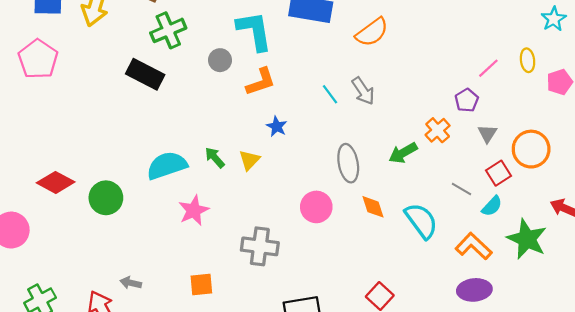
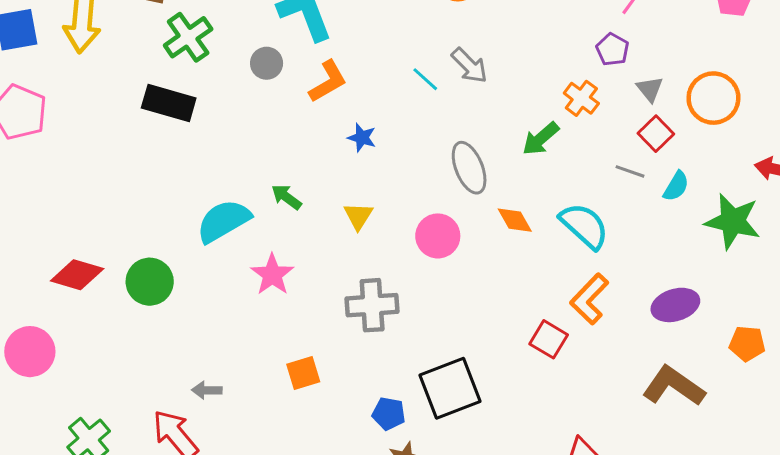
yellow triangle: (249, 160) -> (358, 216), moved
red square: (498, 173) -> (656, 134), moved
orange L-shape: (474, 246) -> (589, 299), moved, turned -78

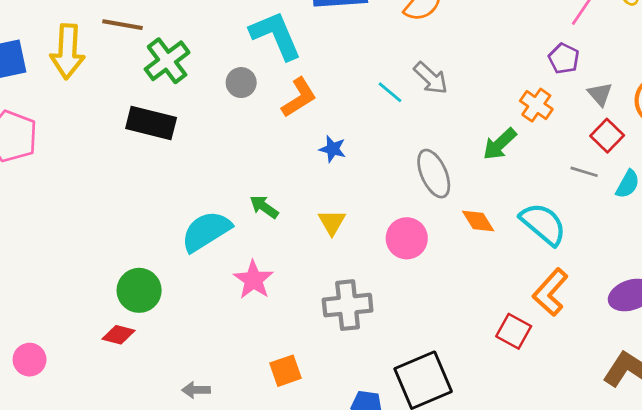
red diamond: (77, 275) -> (118, 335), moved, size x0.7
pink circle: (30, 352) -> (30, 360), size x0.7

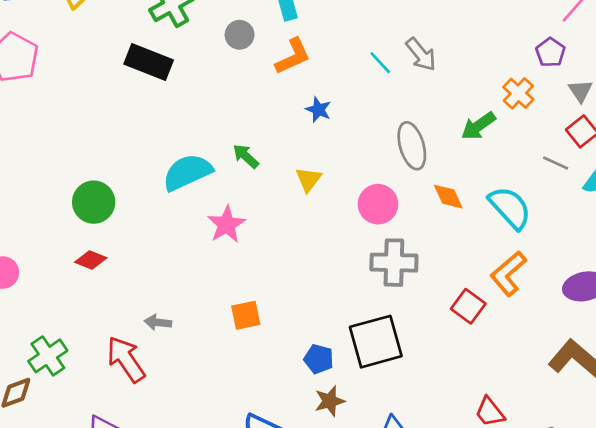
green circle: (139, 290) -> (94, 202), moved
gray cross: (348, 305) -> (394, 263), moved

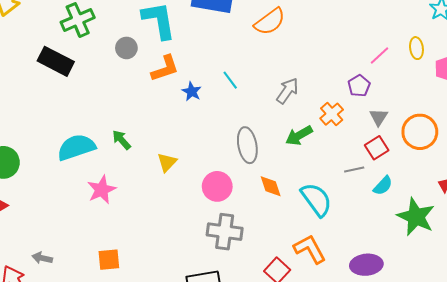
gray arrow: (421, 54) -> (287, 91), moved, turned -112
blue star: (318, 110) -> (192, 92), moved
gray line: (556, 163) -> (354, 169), turned -42
orange L-shape: (508, 274) -> (310, 249), turned 96

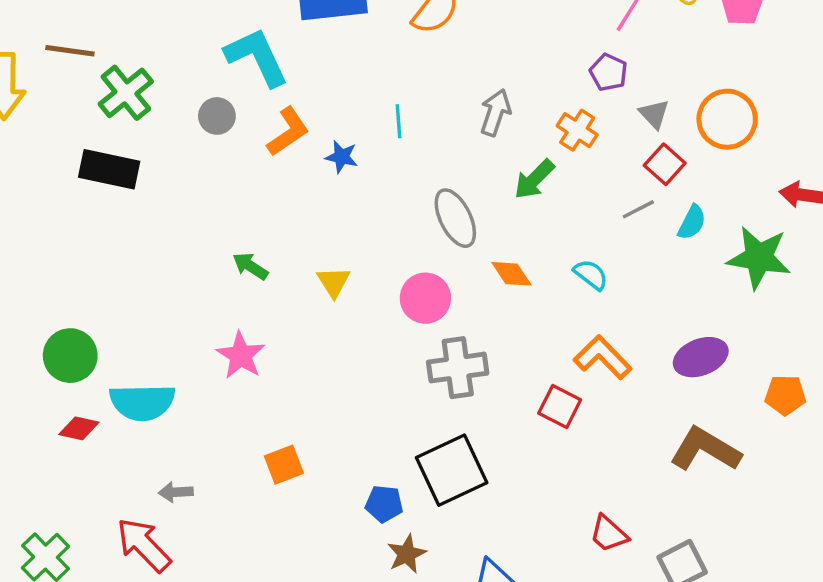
cyan line: (230, 80) -> (398, 121), turned 48
cyan semicircle: (76, 147) -> (142, 402), moved, turned -147
cyan semicircle: (316, 199) -> (591, 275), size x0.6

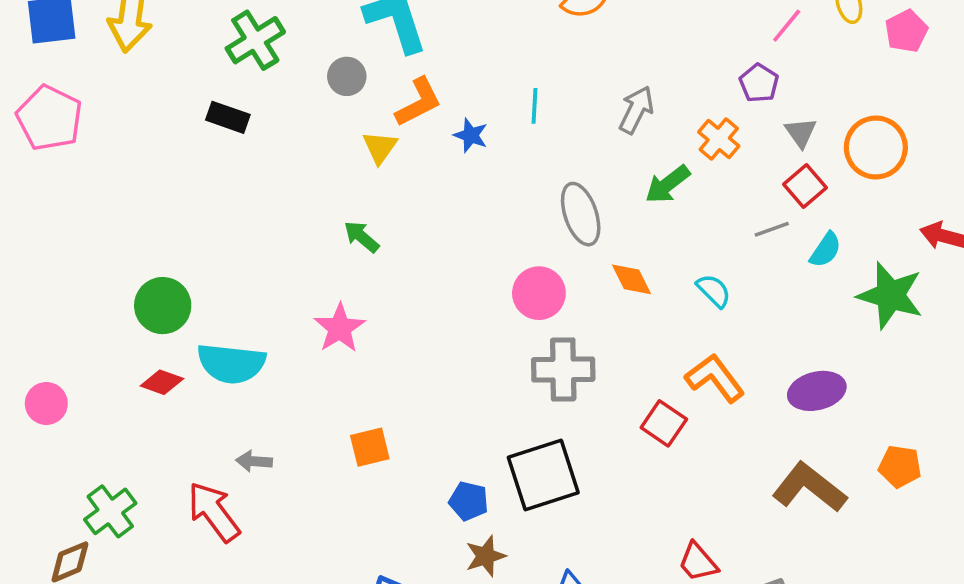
black rectangle: (109, 169) -> (228, 117), size x0.7
yellow triangle: (334, 282) -> (380, 147), moved
orange pentagon: (785, 395) -> (900, 466), moved

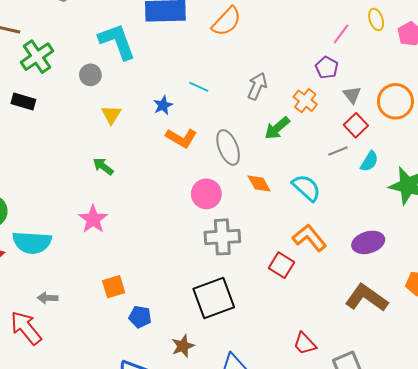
orange L-shape: (419, 102) -> (181, 138), moved, turned 60
cyan line: (535, 106) -> (199, 87), turned -66
blue star: (471, 135) -> (163, 105), turned 30
cyan semicircle: (714, 291) -> (306, 188), size x1.4
blue pentagon: (469, 501) -> (140, 317), moved

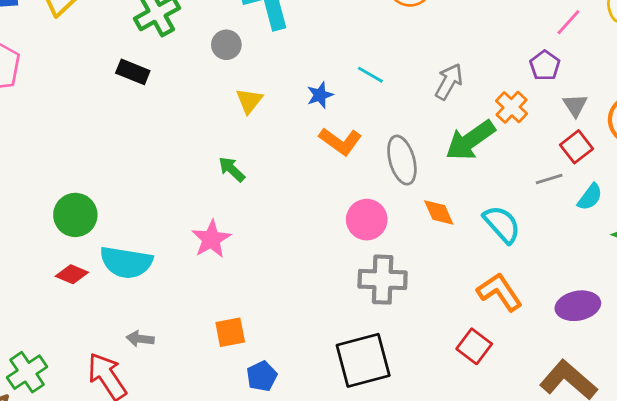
green arrow: (277, 128) -> (470, 140), size x1.4
red square: (281, 265) -> (474, 346), moved
blue pentagon: (140, 317) -> (262, 376), turned 30

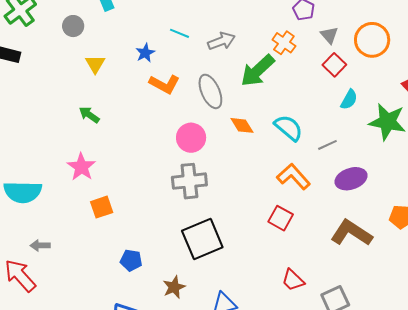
gray arrow: (449, 82) -> (221, 41), moved, turned 48
gray line: (549, 179) -> (327, 145), moved
gray cross: (383, 280) -> (189, 181), moved
orange square: (230, 332) -> (102, 207), moved
blue pentagon: (262, 376) -> (131, 260), turned -30

